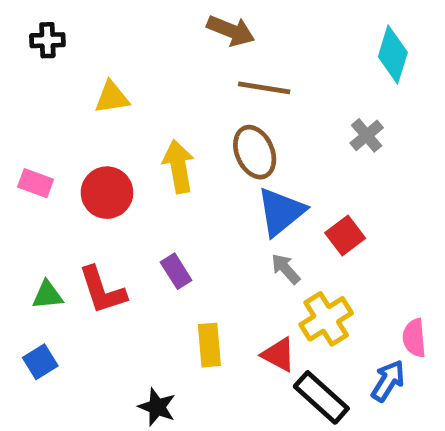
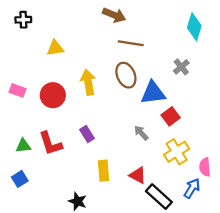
blue triangle: (281, 212) -> (153, 93), moved, turned 32
yellow cross: (326, 319) -> (177, 152), moved

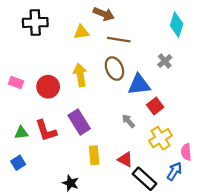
black cross: (23, 20) -> (35, 22), moved, size x1.6
yellow triangle: (55, 48) -> (81, 32), moved
purple rectangle: (87, 134) -> (79, 122), size x1.6

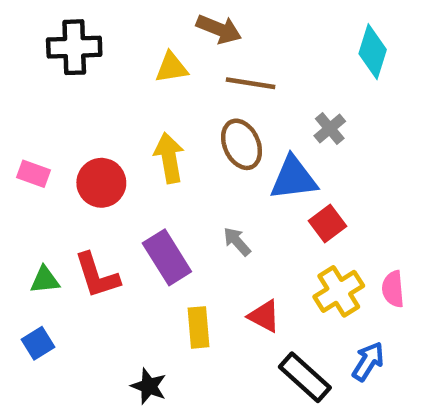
gray cross: (165, 61) -> (330, 129), moved
gray arrow: (128, 121) -> (237, 242), moved
pink semicircle: (186, 152) -> (393, 289), moved
red triangle: (125, 160) -> (264, 316), moved

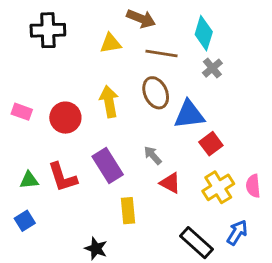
cyan diamond: (373, 52) -> (204, 33), moved
gray cross: (330, 129) -> (212, 68), moved
red triangle: (264, 316) -> (170, 183), moved

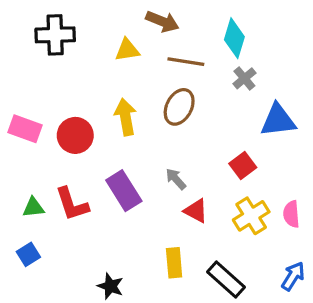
brown ellipse: (156, 93) -> (179, 107), turned 52
pink rectangle: (22, 112) -> (25, 129), size x1.4
blue triangle: (189, 115) -> (278, 120), moved
yellow rectangle: (128, 211) -> (174, 263), moved
blue arrow: (237, 232) -> (293, 276), moved

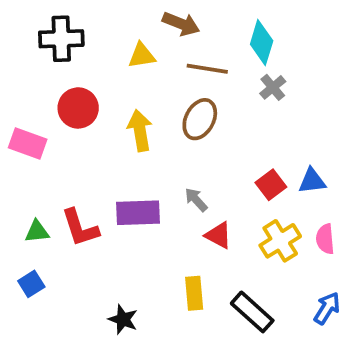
blue triangle: (278, 120) -> (312, 181), moved, size x0.7
red circle: (75, 135) -> (78, 108), moved
purple rectangle: (124, 191) -> (138, 213), turned -60

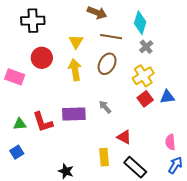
yellow triangle: (142, 56) -> (76, 42), moved, turned -49
red triangle: (218, 235) -> (124, 137), moved
pink semicircle: (325, 239) -> (170, 142), moved
yellow cross: (280, 241) -> (143, 76), moved

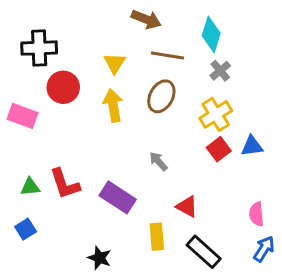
black cross: (33, 21) -> (39, 48), moved
purple rectangle: (74, 114) -> (118, 197), moved, turned 35

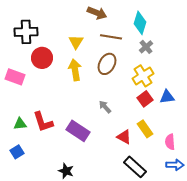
yellow rectangle: (157, 237) -> (145, 129), moved, turned -30
blue arrow: (264, 249) -> (175, 165), turned 60

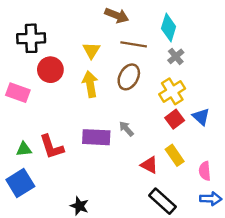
blue triangle: (167, 97) -> (201, 117), turned 49
purple rectangle: (78, 131) -> (96, 137), moved, turned -30
blue square: (17, 152) -> (20, 183), size x1.6

